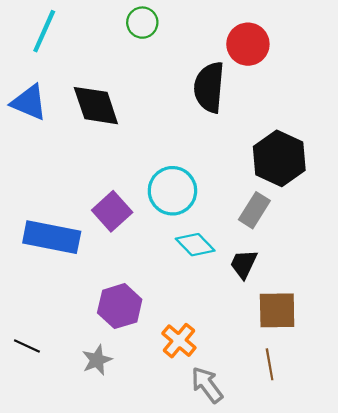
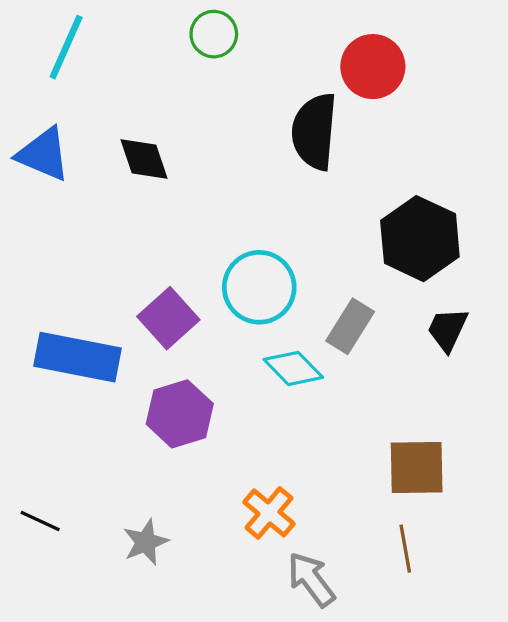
black diamond: (96, 106) -> (144, 159), size x0.7
gray rectangle: (254, 210) -> (350, 326), moved
black trapezoid: (244, 264) -> (448, 329), moved
purple hexagon: (120, 306) -> (180, 414), moved

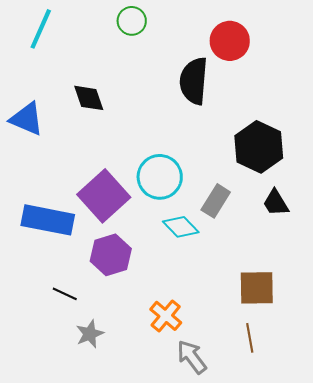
blue triangle: (43, 154) -> (27, 119), moved
purple square: (168, 318) -> (104, 196), size x1.4
black trapezoid: (448, 329) -> (276, 203), turned -56
black line: (40, 521) -> (65, 294), moved

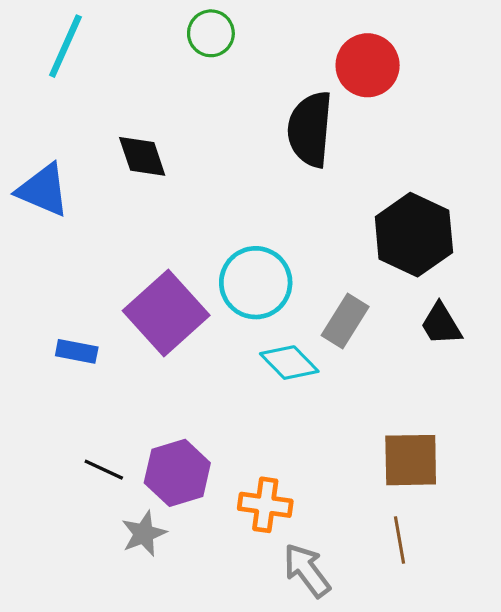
blue rectangle: (48, 220) -> (77, 351), size x0.5
purple hexagon: (111, 255) -> (177, 473), moved
orange cross: (166, 316) -> (265, 505), turned -32

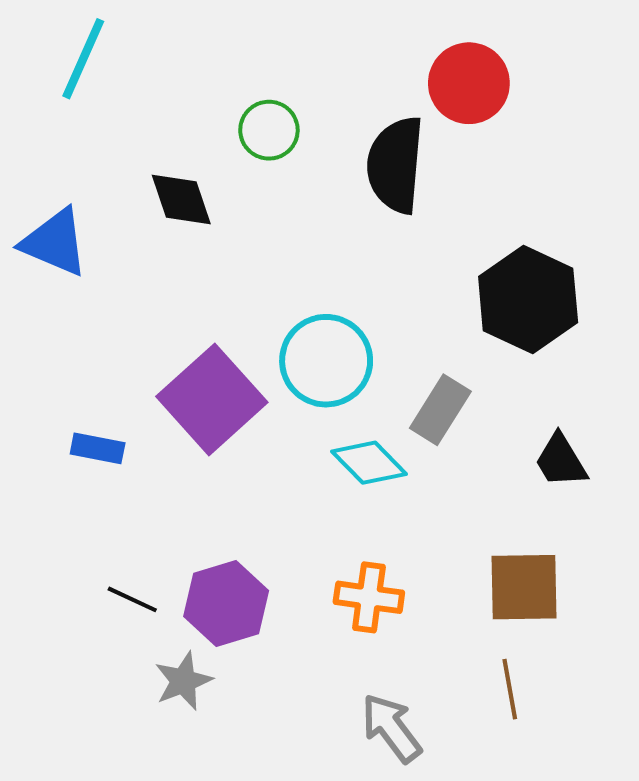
green circle: (211, 33) -> (269, 130), moved
black trapezoid: (441, 324) -> (561, 461), moved
orange cross: (265, 505) -> (369, 597), moved

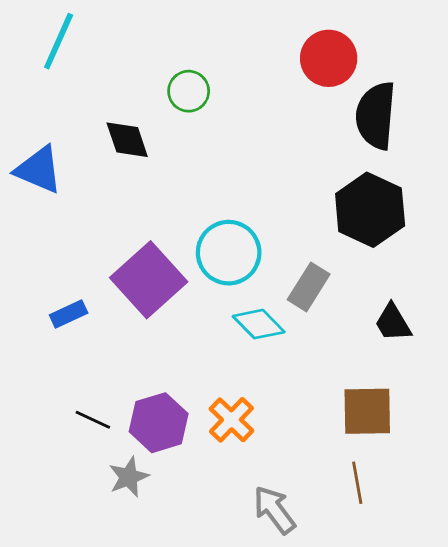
black semicircle: (395, 165) -> (376, 115), moved
blue rectangle: (98, 448) -> (69, 314), turned -36
orange cross: (369, 597) -> (231, 420), moved, turned 36

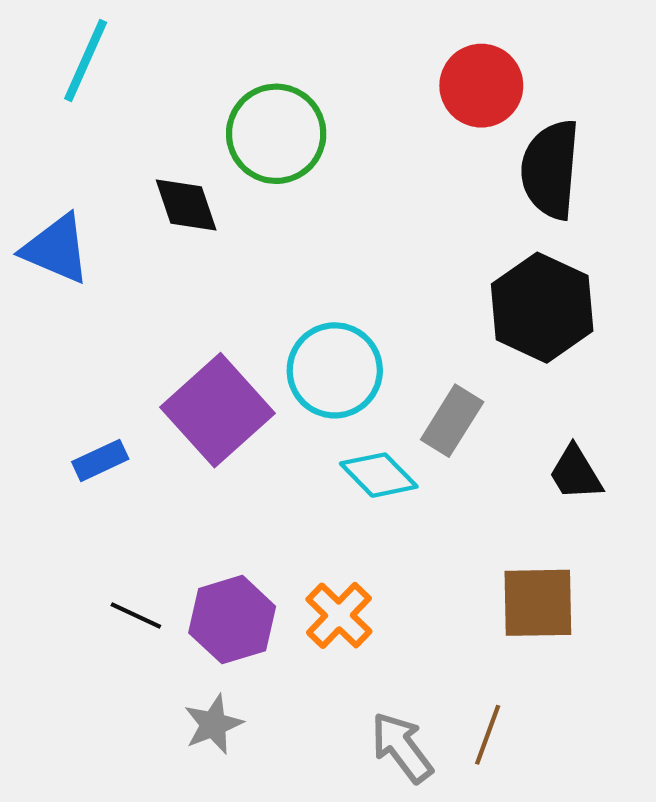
green circle: (189, 91) -> (276, 134), size x1.6
gray star: (129, 477) -> (213, 724), moved
brown line: (357, 483) -> (488, 735), moved, turned 30

